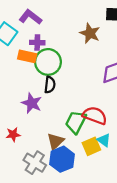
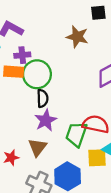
purple star: (32, 103) -> (46, 120), moved, turned 30
brown triangle: (55, 141) -> (37, 147), moved
yellow square: (91, 146) -> (97, 158), turned 30

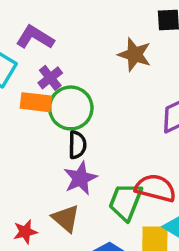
purple cross: (22, 55) -> (50, 78), turned -35
brown triangle: (37, 147) -> (66, 218), turned -30

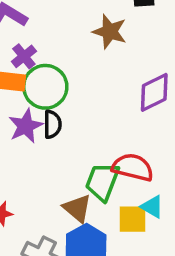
purple star: (80, 178) -> (26, 126), moved
brown triangle: (66, 218) -> (77, 208), moved

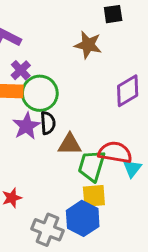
cyan triangle: (152, 207) -> (132, 168), moved, turned 42
brown triangle: (77, 208) -> (70, 144), moved, turned -35
yellow square: (133, 219) -> (94, 196), moved

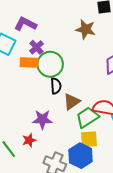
purple star: (26, 126) -> (42, 119), moved, turned 30
brown triangle: (70, 144) -> (72, 102), turned -36
green trapezoid: (92, 166) -> (87, 117), turned 40

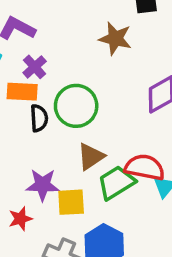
green circle: (50, 64) -> (76, 106), moved
black semicircle: (56, 86) -> (39, 118), moved
yellow square: (89, 139) -> (71, 202), moved

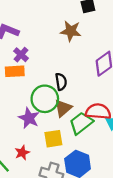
green circle: (76, 106) -> (45, 99), moved
black semicircle: (39, 118) -> (61, 82), moved
purple star: (43, 185) -> (29, 118), moved, turned 30

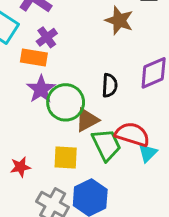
black semicircle: (61, 82) -> (110, 85), moved
purple star: (29, 118) -> (41, 89), moved
green trapezoid: (81, 123) -> (106, 145), turned 90

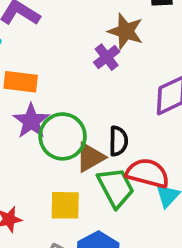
purple cross: (47, 37) -> (107, 57), moved
black semicircle: (110, 85) -> (118, 141), moved

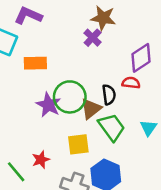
purple star: (31, 121) -> (48, 105), moved
red semicircle: (148, 173) -> (131, 83), moved, size x0.6

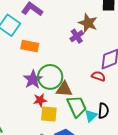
black semicircle: (109, 95) -> (103, 111), moved
brown triangle: (91, 109) -> (64, 89), turned 30
cyan triangle: (148, 128) -> (91, 116), moved
red star: (41, 160) -> (40, 100), moved

